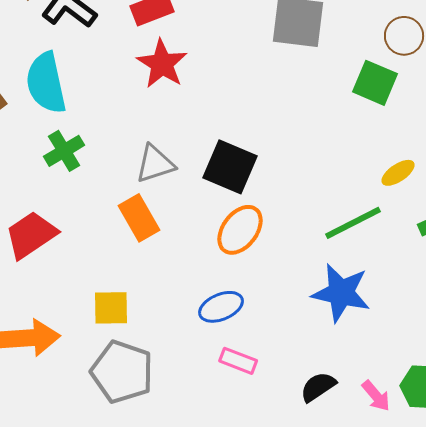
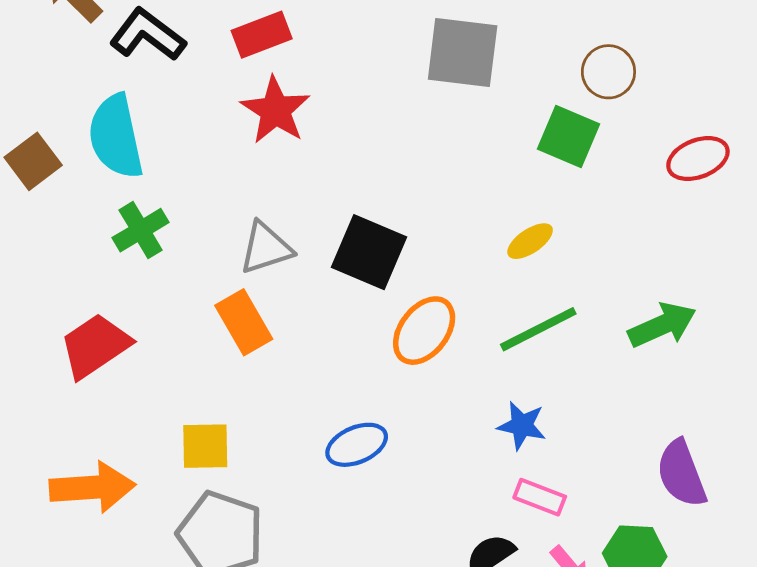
yellow ellipse: (398, 173) -> (530, 241), moved
orange ellipse: (240, 230) -> (424, 331), moved
blue star: (341, 293) -> (522, 426), size x0.6
pink rectangle: (238, 361) -> (540, 497), moved

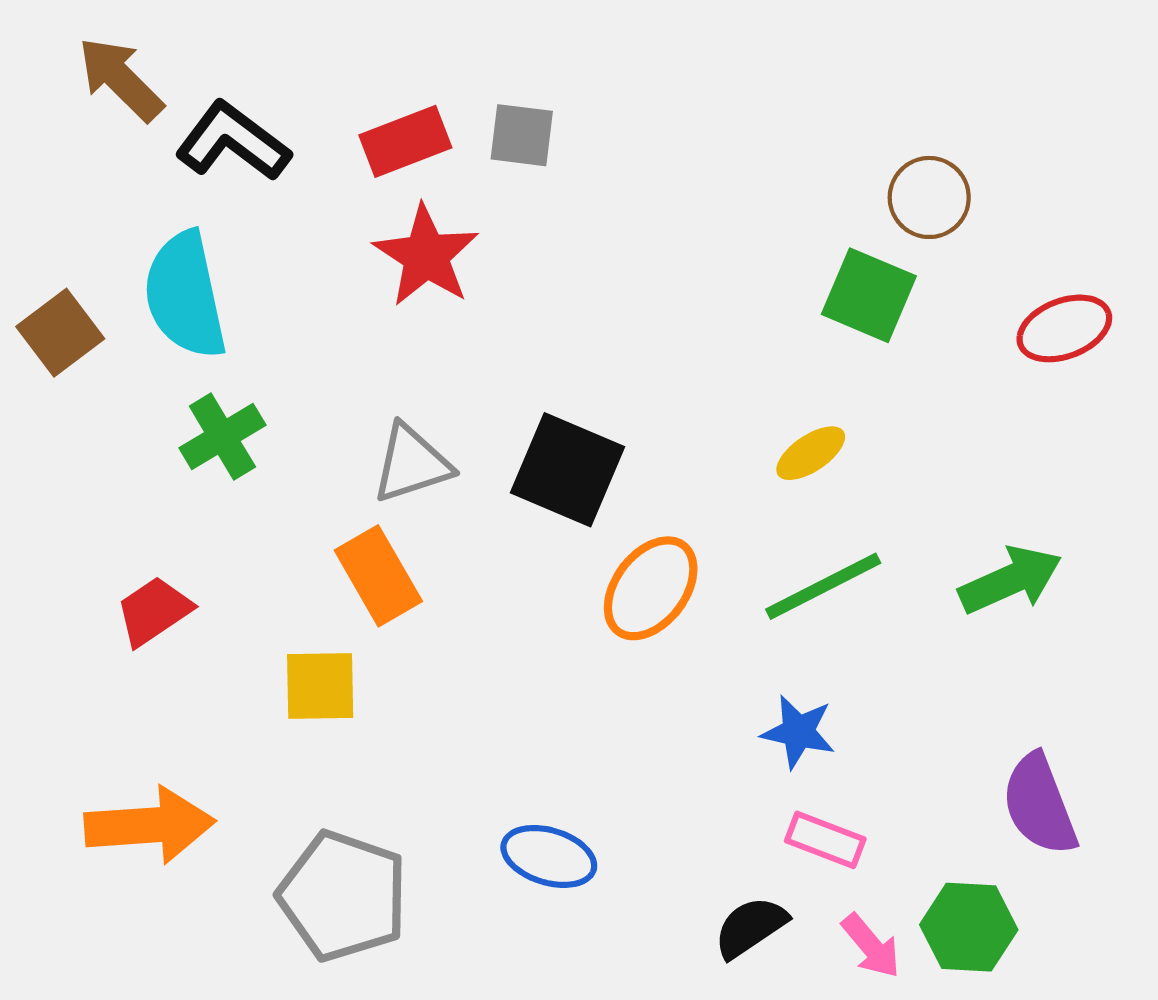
gray square: (463, 53) -> (522, 135), moved, size x0.6
red trapezoid: (95, 346) -> (154, 611), size x0.7
blue ellipse: (357, 445) -> (549, 856), moved, turned 40
yellow square: (205, 446) -> (320, 686), moved

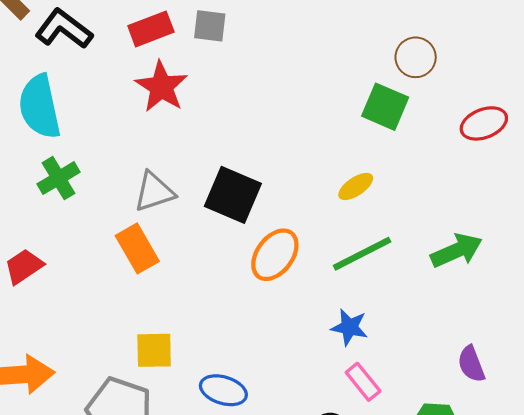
yellow square: (320, 686) -> (154, 350), moved
purple semicircle: (1039, 805) -> (471, 364), size x0.7
pink rectangle: (825, 840) -> (363, 382), turned 30

